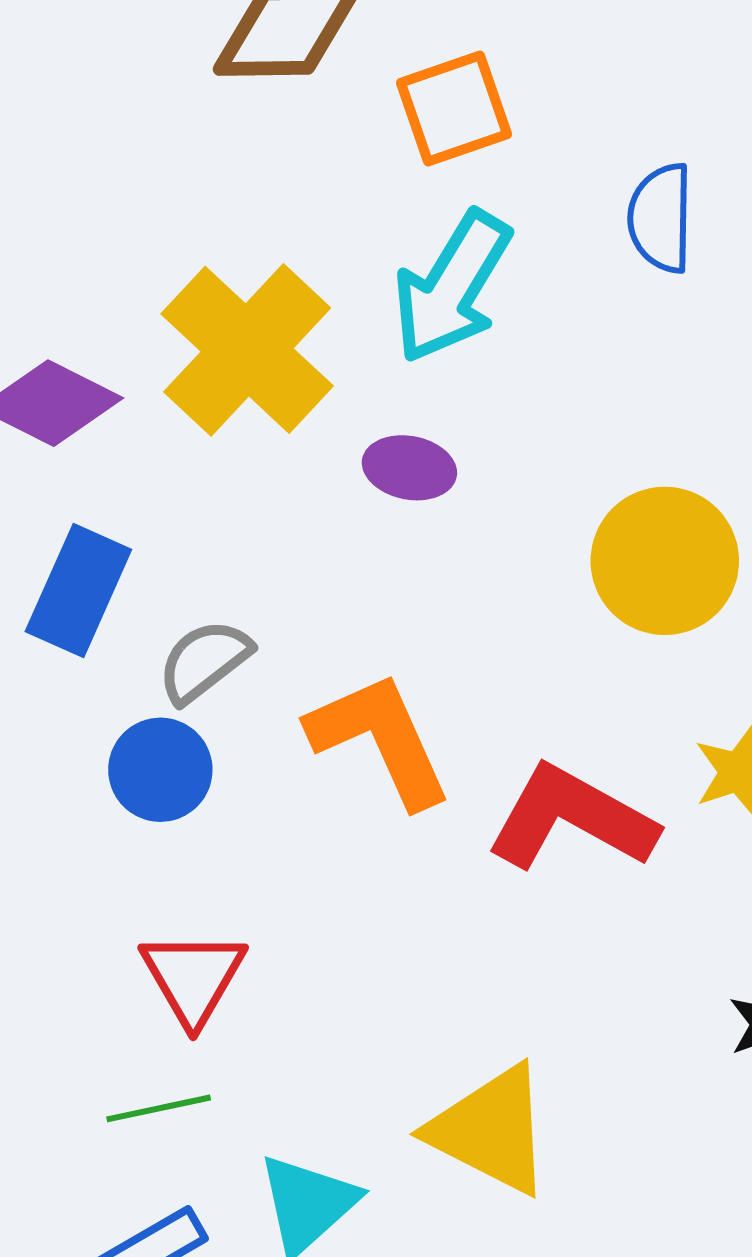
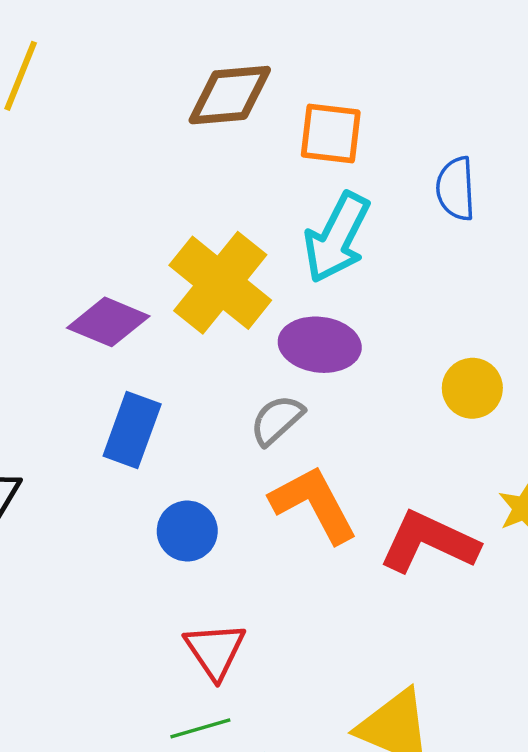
orange square: (454, 109) -> (331, 134), turned 30
purple ellipse: (409, 468) -> (320, 345), size x1.5
yellow circle: (665, 561) -> (472, 388), size x0.7
gray semicircle: (204, 661) -> (277, 420), moved

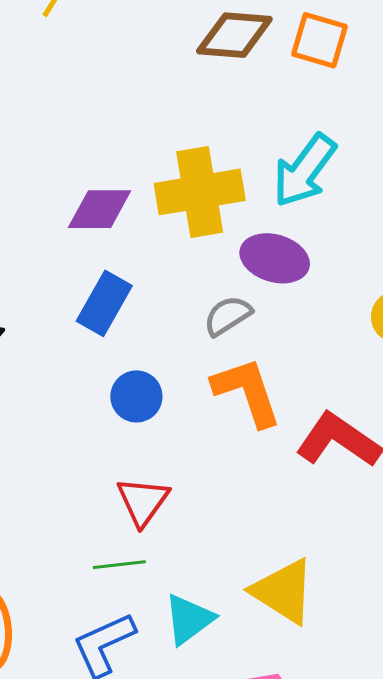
orange square: (331, 134) -> (319, 40), moved
yellow cross: (220, 283) -> (200, 192), turned 32
purple diamond: (108, 322) -> (100, 209), turned -32

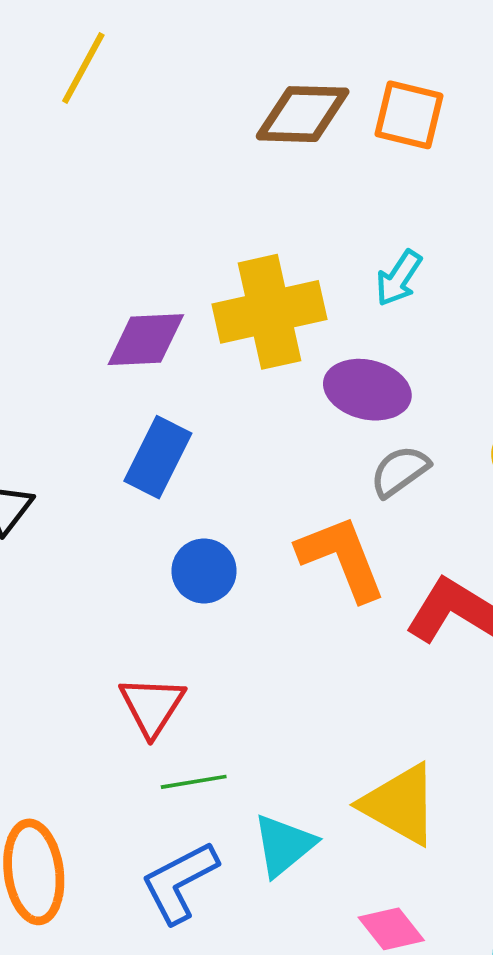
cyan arrow: (304, 170) -> (399, 278), size x0.6
gray semicircle: (228, 316) -> (400, 471), moved
red triangle: (143, 501) -> (152, 706), moved

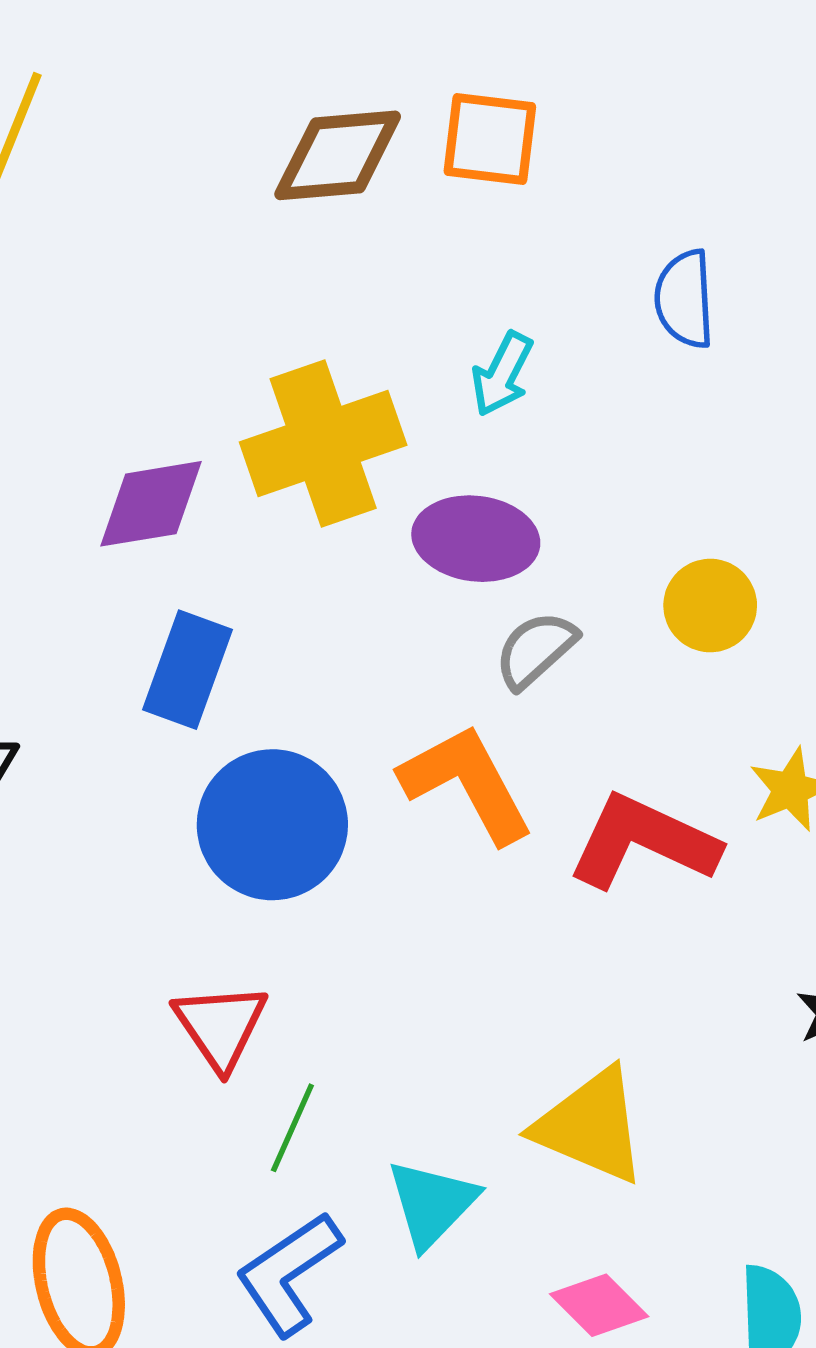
blue circle: (204, 571) -> (272, 825), size x1.6
green line: (194, 782) -> (292, 1128), turned -50

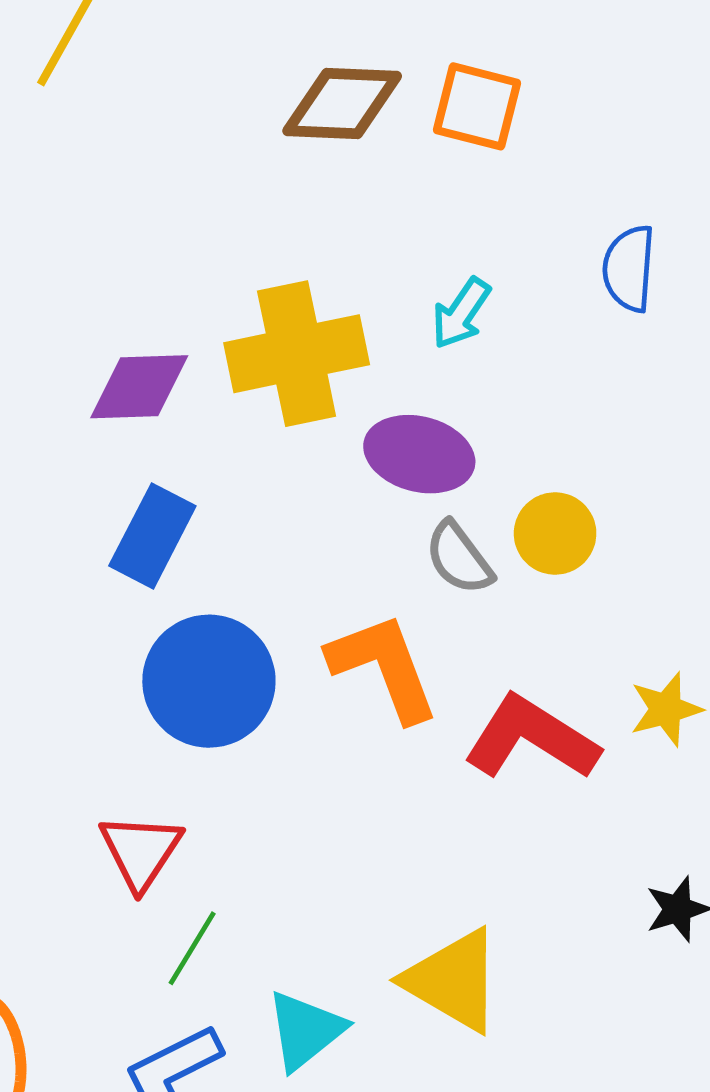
yellow circle: (710, 606) -> (555, 534), moved
gray semicircle: (536, 650) -> (459, 558), turned -92

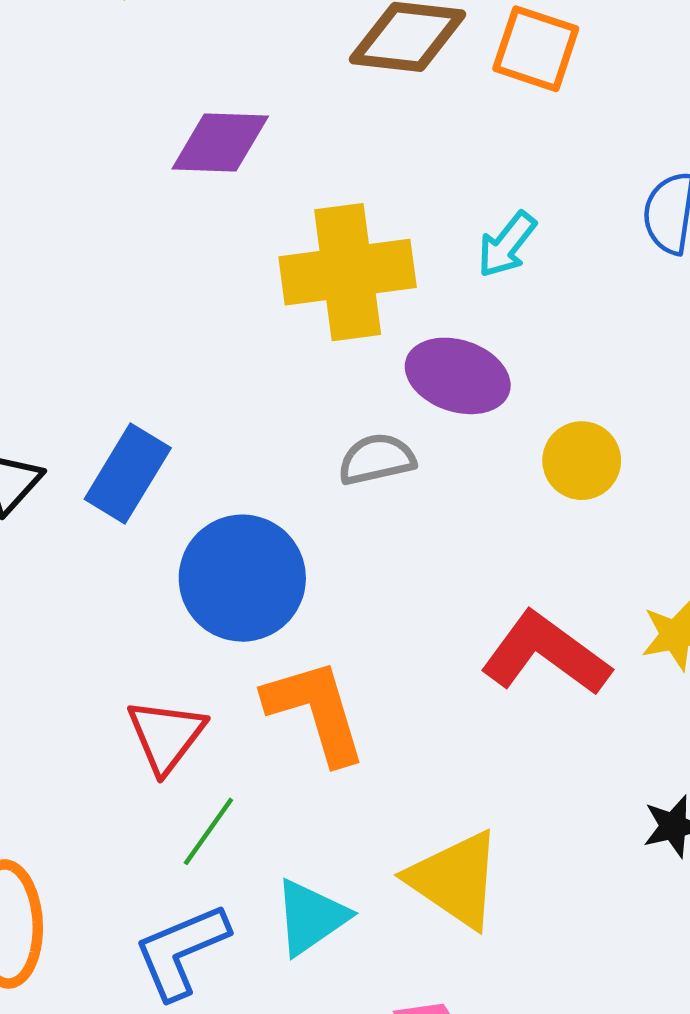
purple diamond: (139, 387) -> (220, 143), moved
blue rectangle: (152, 536) -> (128, 474), moved
gray semicircle: (459, 558) -> (377, 459), moved, turned 110
orange L-shape: (384, 667) -> (316, 711), moved

